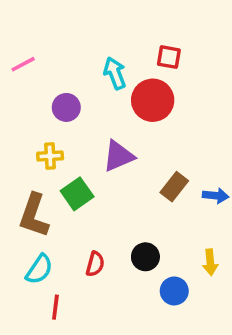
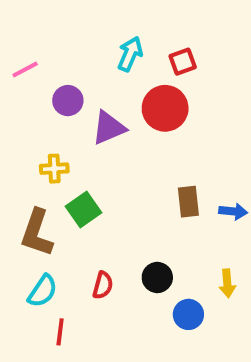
red square: (169, 57) -> (183, 62), turned -30
cyan arrow: (115, 73) -> (130, 54), moved, turned 44
purple circle: (66, 107) -> (68, 101), moved
purple triangle: (118, 156) -> (109, 128), moved
brown rectangle: (174, 187) -> (188, 202), turned -44

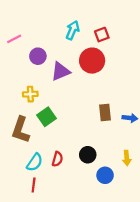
cyan semicircle: (43, 291) -> (35, 162), moved

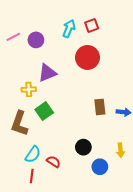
red square: (102, 35) -> (92, 26), moved
purple circle: (38, 56) -> (36, 40), moved
purple triangle: (61, 71) -> (47, 73), moved
red semicircle: (57, 159) -> (53, 162), moved, turned -72

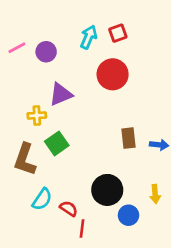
black circle: (83, 147) -> (107, 190), size x1.5
red line: (32, 176) -> (82, 228), moved

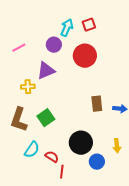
pink line: (17, 48) -> (19, 48), moved
purple circle: (46, 52) -> (54, 45), moved
green square: (57, 143) -> (46, 118), moved

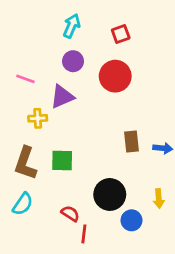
cyan arrow: (67, 28) -> (72, 26), moved
pink line: (19, 48) -> (25, 79), moved, turned 48
green square: (46, 118) -> (62, 160), turned 36
cyan semicircle: (32, 150) -> (23, 204), moved

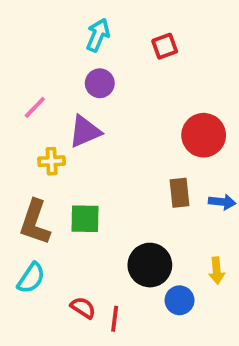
red circle: (115, 76) -> (204, 135), moved
pink line: (25, 79) -> (35, 107), turned -66
red semicircle: (70, 214) -> (83, 308), moved

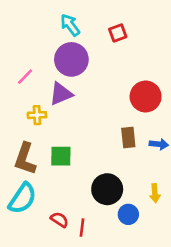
cyan arrow: (98, 35) -> (70, 25), turned -60
purple circle: (100, 83) -> (71, 59), size x1.6
cyan semicircle: (31, 278) -> (22, 198), size x1.4

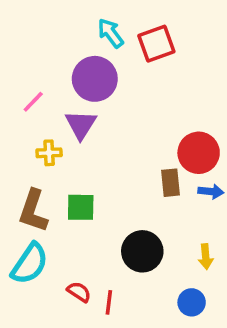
cyan arrow: (70, 25) -> (111, 33), moved
red square: (118, 33) -> (156, 44), size x1.5
purple triangle: (61, 94) -> (81, 125), turned -35
red circle: (146, 97) -> (199, 153), moved
blue circle: (128, 214) -> (192, 302), moved

